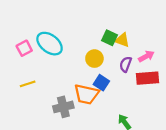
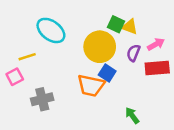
pink square: (24, 48) -> (15, 77), moved
yellow circle: (94, 59) -> (100, 47), size x1.6
yellow line: (28, 84) -> (27, 57), moved
gray cross: (63, 107) -> (42, 99), moved

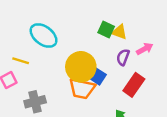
yellow circle: (100, 47) -> (81, 67), moved
yellow line: (27, 57) -> (21, 61), turned 35
red rectangle: (157, 68) -> (134, 85), moved, turned -50

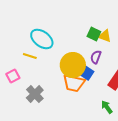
purple semicircle: (123, 57) -> (96, 57), moved
yellow line: (21, 61) -> (30, 56), moved
gray cross: (35, 102) -> (35, 94), turned -30

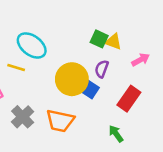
orange trapezoid: (74, 83) -> (60, 121), moved

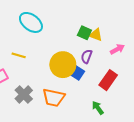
cyan ellipse: (32, 45) -> (31, 22), moved

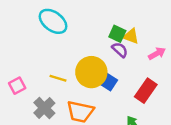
yellow line: (19, 55) -> (58, 78), moved
purple semicircle: (87, 56) -> (120, 50), moved, turned 112

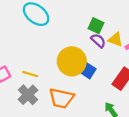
yellow triangle: (131, 36) -> (116, 39), moved
yellow line: (58, 78) -> (30, 74), moved

